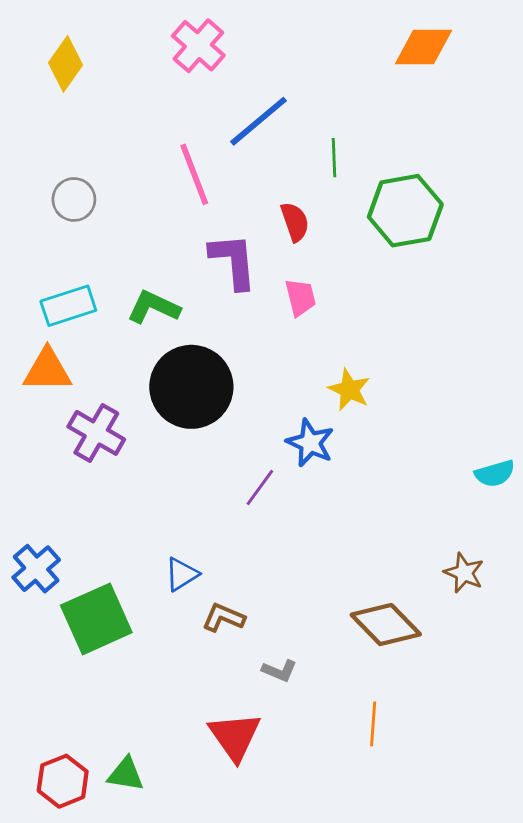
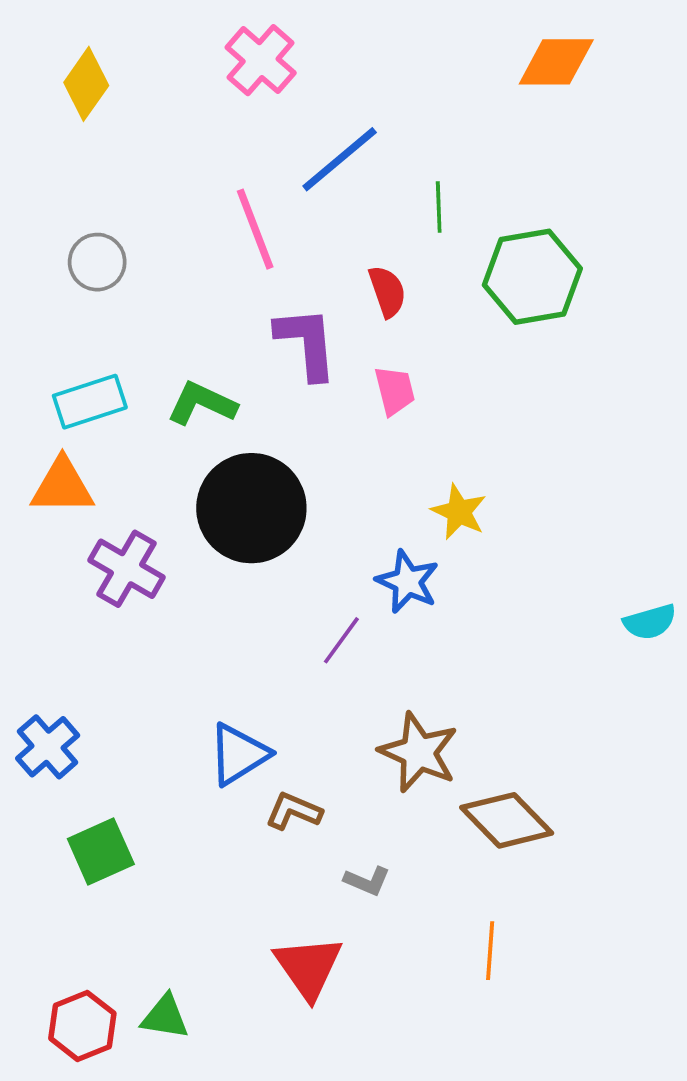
brown star: (464, 573) -> (419, 752), moved, size x1.5
blue triangle: (182, 574) -> (239, 754), size x1.4
green square: (96, 619) -> (101, 852), moved, size x0.7

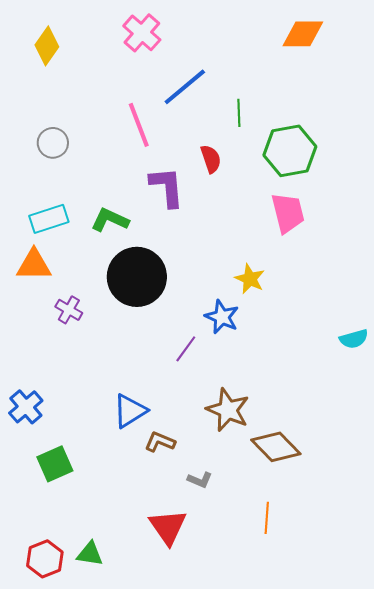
pink trapezoid: (395, 391) -> (288, 213), moved, size x1.5
purple cross: (127, 569) -> (69, 310), size x0.7

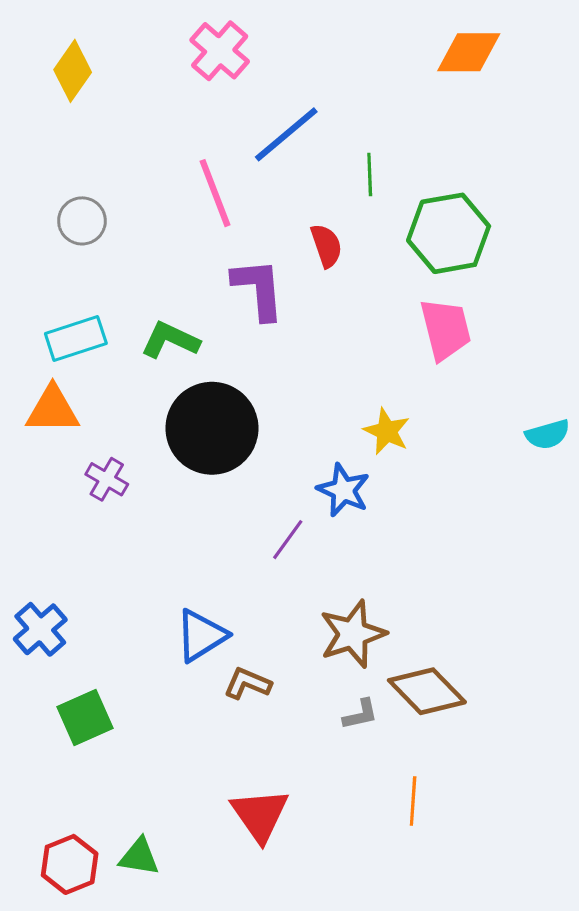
cyan semicircle: (354, 339) -> (548, 434), moved
brown star: (228, 410) -> (353, 634), turned 30
gray L-shape: (200, 480) -> (360, 714), moved, turned -35

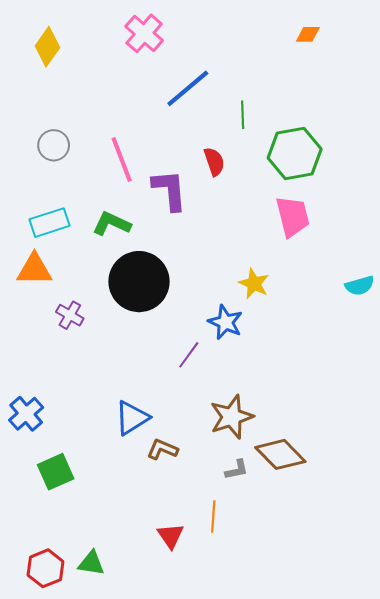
orange diamond: (469, 52) -> (308, 34), size x0.6
pink line: (215, 193) -> (122, 160), moved
orange line: (413, 801) -> (213, 516), moved
red triangle: (260, 815) -> (171, 536), size x0.7

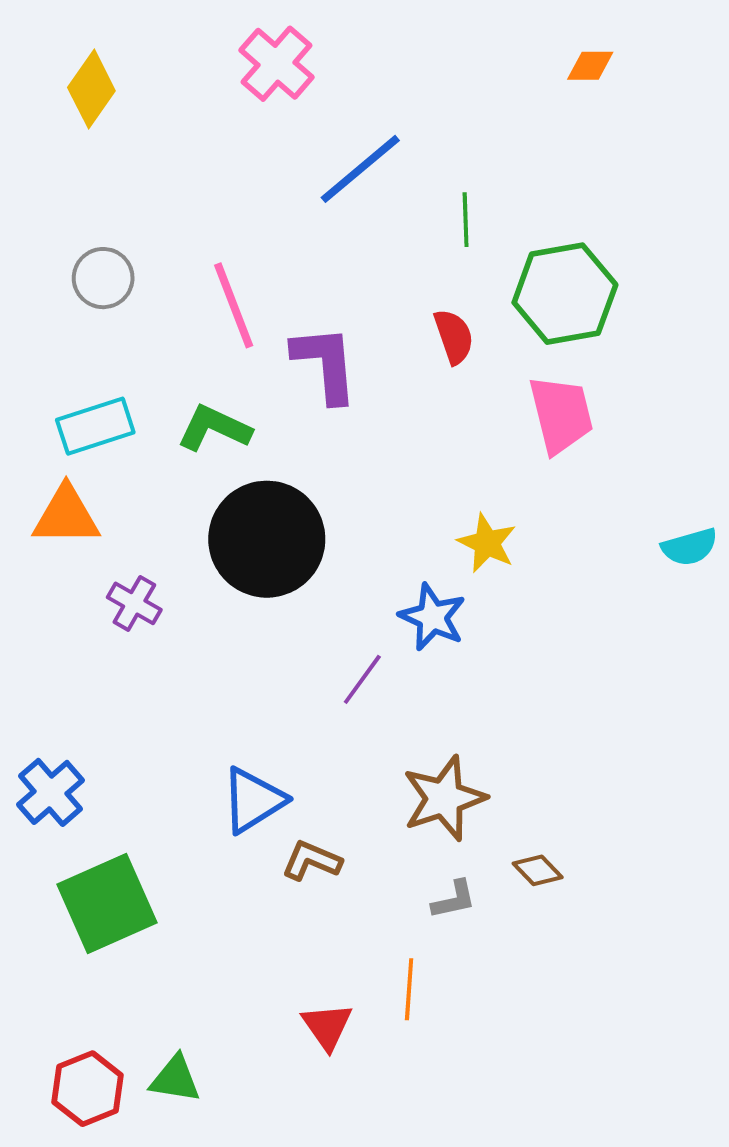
red semicircle: (214, 162) -> (454, 337), moved
brown diamond: (280, 454) -> (538, 870), size x0.5
green square: (56, 472) -> (107, 904), size x1.4

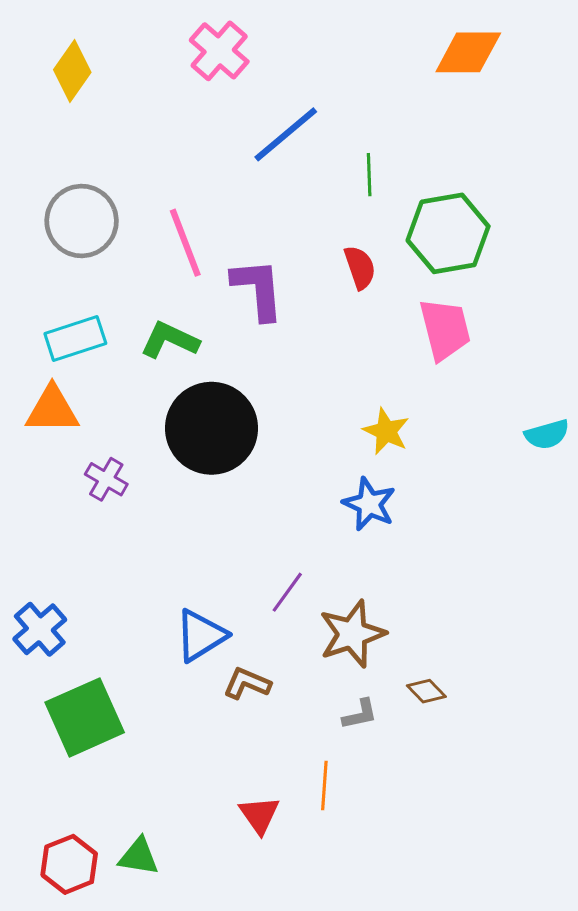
orange diamond: (590, 66) -> (468, 52), size x1.8
gray circle: (103, 278) -> (82, 221), size x1.5
blue star: (432, 617) -> (369, 504), moved
purple line: (362, 679) -> (287, 592), moved

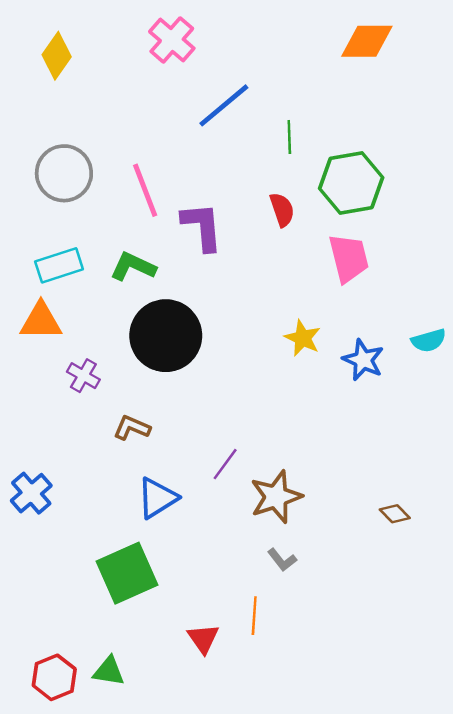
blue star: (369, 504) -> (363, 360), moved
brown L-shape: (247, 683) -> (132, 428), moved
brown diamond: (426, 691) -> (395, 514), moved
gray L-shape: (360, 714) -> (282, 560), turned 64
green square: (85, 717) -> (127, 573), moved

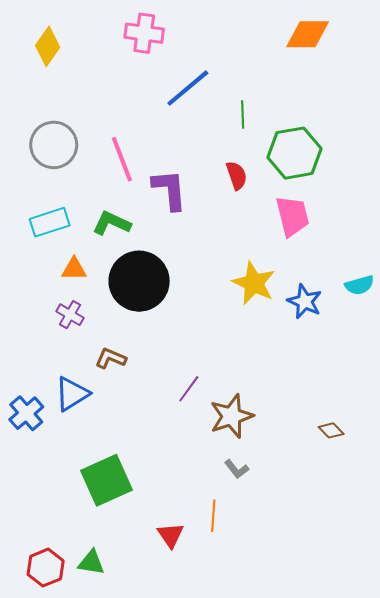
pink cross: (172, 40) -> (144, 33), turned -33
orange triangle: (41, 321) -> (74, 269), moved, size x0.7
yellow star: (303, 338) -> (254, 283), size x1.4
blue triangle: (157, 498) -> (72, 394), moved

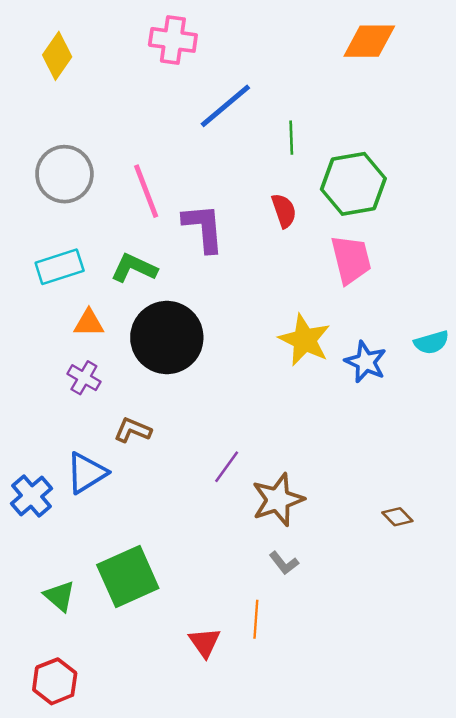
green triangle: (91, 563) -> (60, 596), moved, turned 32

